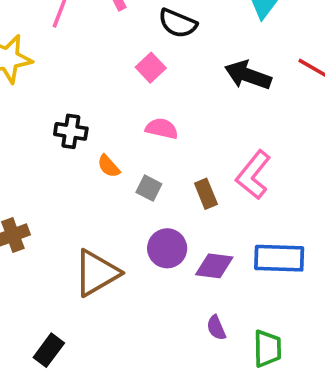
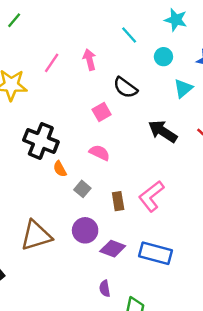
black cross: (71, 131) -> (41, 141), size x1.6

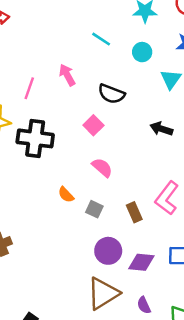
black arrow: (163, 131) -> (161, 129), size x0.7
black cross: (41, 141) -> (35, 138), moved
pink semicircle: (99, 153) -> (102, 168), turned 30
brown triangle: (36, 236) -> (103, 293), moved

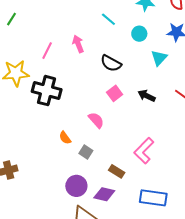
pink square: (93, 125) -> (115, 93), moved
brown rectangle: (134, 212) -> (117, 171), moved, turned -42
purple circle: (108, 251) -> (76, 186), moved
purple diamond: (141, 262) -> (104, 194), moved

